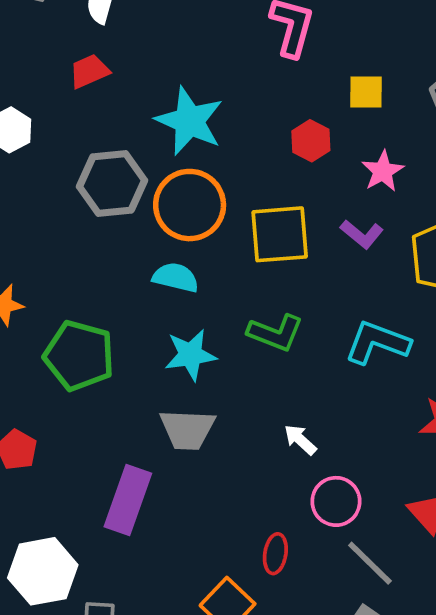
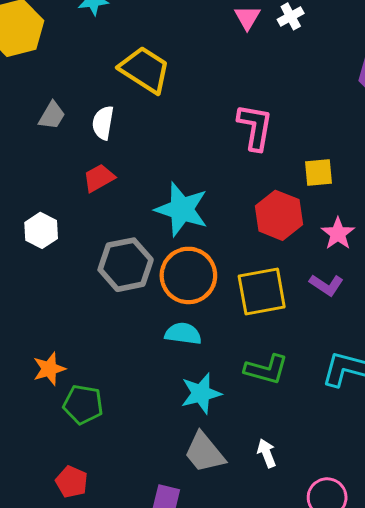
red hexagon: (311, 141) -> (279, 215), size x1.5
green pentagon: (79, 356) -> (83, 405), moved, size x0.7
gray trapezoid: (187, 429) -> (204, 452), turned 54
white arrow: (300, 440) -> (267, 453), moved, turned 32

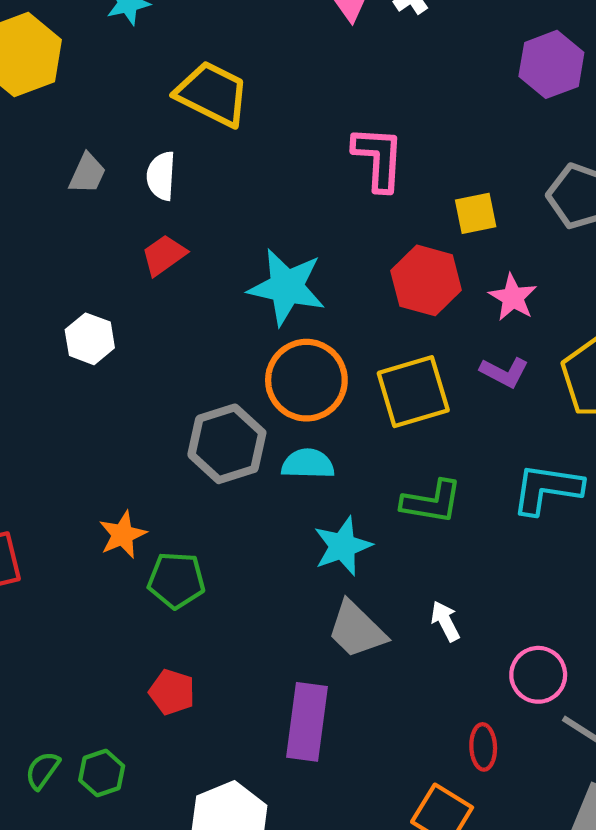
gray hexagon: (126, 265) -> (227, 444), moved

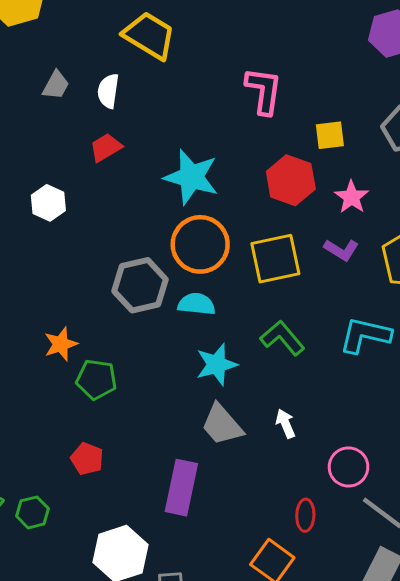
green L-shape: (432, 502) -> (282, 338), turned -144

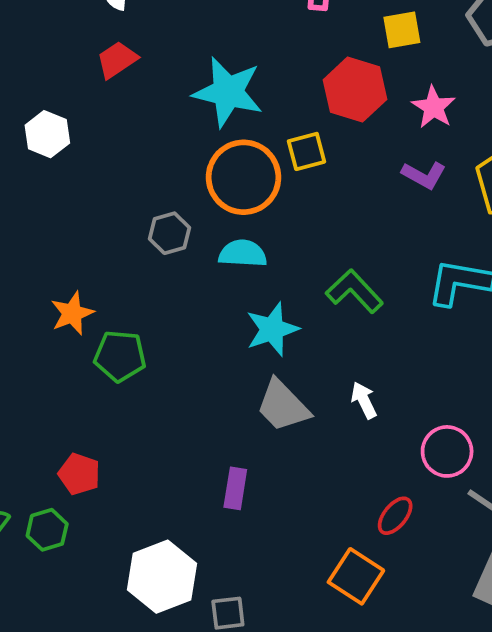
yellow square: (275, 259) -> (307, 151), moved, size x0.6
gray hexagon: (140, 285) -> (170, 233), size x0.6
red pentagon: (87, 459) -> (79, 474), moved
purple rectangle: (181, 488) -> (235, 488), size x0.6
red ellipse: (305, 515) -> (395, 516), turned 40

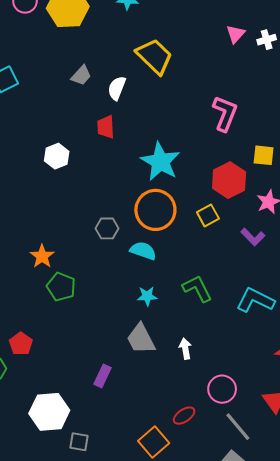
red trapezoid: (117, 60) -> (106, 127), turned -75
yellow square: (307, 151) -> (208, 215), moved, turned -30
orange star: (72, 313) -> (42, 256), turned -30
cyan star: (272, 329) -> (147, 296), size x0.7

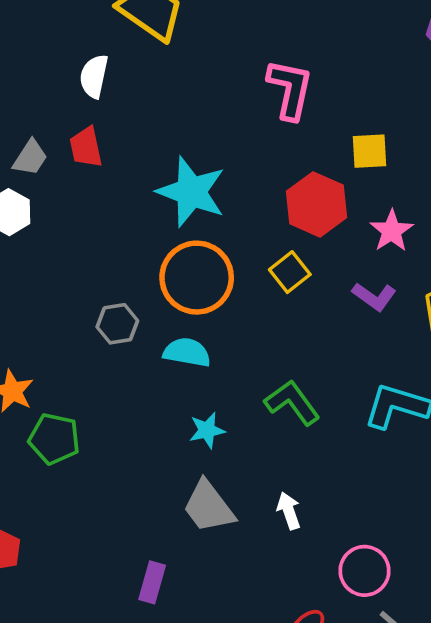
gray trapezoid: (81, 75) -> (30, 158), moved

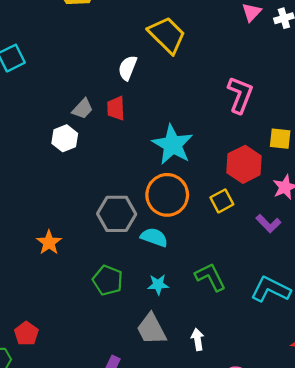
gray hexagon: (117, 324) -> (117, 214), size x1.6
green pentagon: (54, 439) -> (108, 280), moved

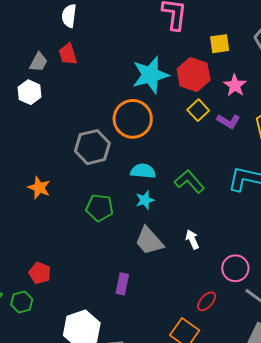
cyan star: (173, 145) -> (150, 75), moved, turned -30
yellow square: (222, 201) -> (198, 110), moved
cyan semicircle: (154, 237) -> (143, 171), moved

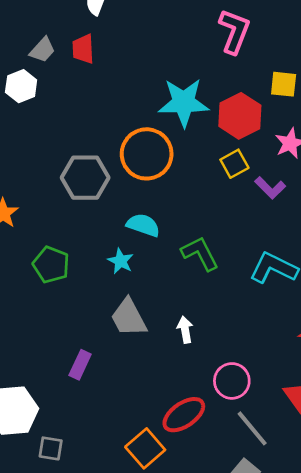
cyan star: (145, 200) -> (121, 261), moved, turned 30
green pentagon: (100, 208) -> (51, 265), moved
red ellipse: (207, 301) -> (184, 415), size x1.5

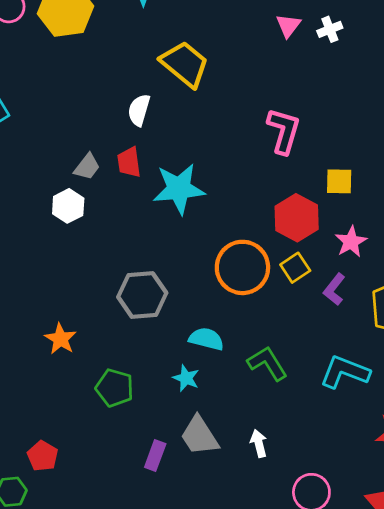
cyan star: (184, 102) -> (179, 189), moved
orange circle: (147, 154) -> (242, 267), moved
purple L-shape: (270, 188) -> (334, 289), turned 88
purple rectangle: (80, 365) -> (155, 456), moved

